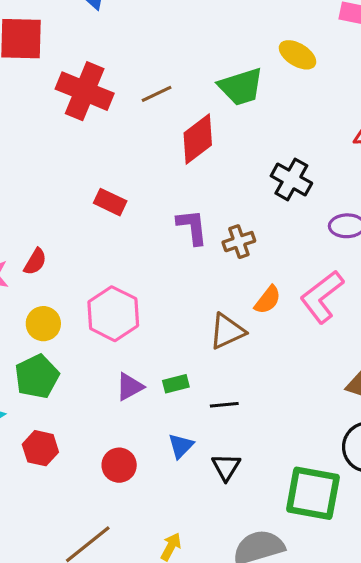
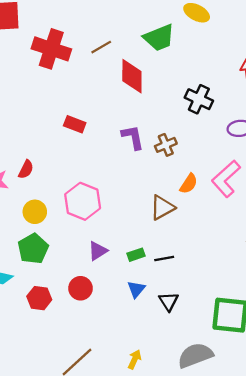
red diamond: (198, 139) -> (132, 76), turned -48
green rectangle: (176, 384) -> (136, 255), moved
red circle: (119, 465) -> (81, 288), moved

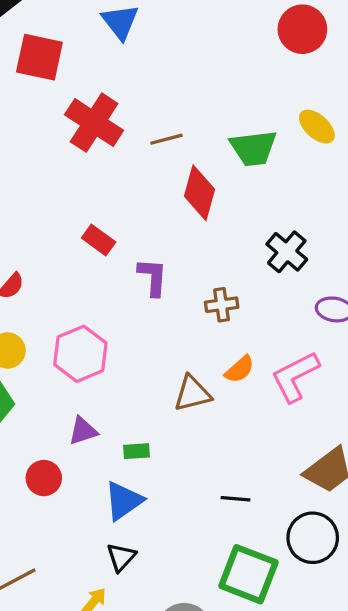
purple L-shape: (133, 137) -> (153, 277), moved
black line: (164, 258) -> (236, 499), moved
blue triangle: (136, 289) -> (124, 501), size x1.5
black triangle: (169, 301) -> (121, 557), moved

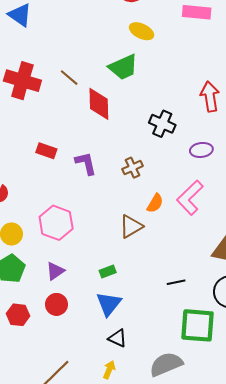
yellow ellipse: (317, 127) -> (142, 31), moved
brown line: (166, 139) -> (69, 78), turned 72
purple triangle: (83, 431) -> (55, 271), moved
black triangle: (121, 557) -> (118, 338), turned -30

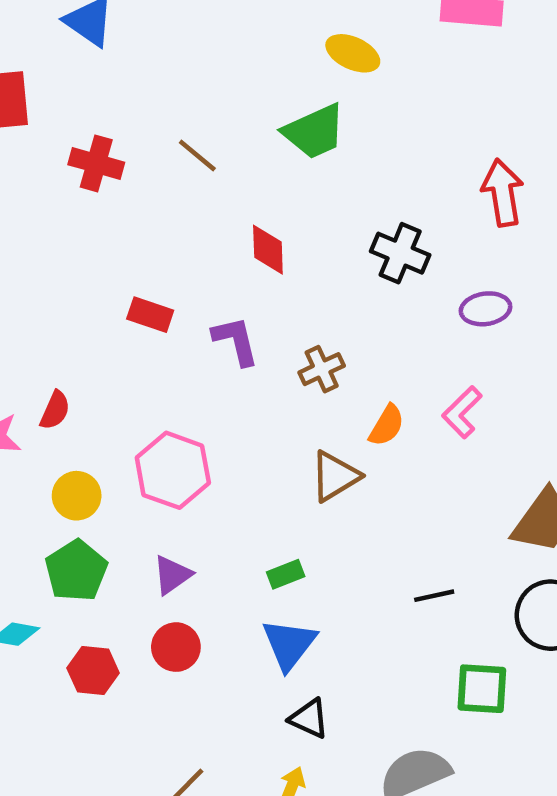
red cross: (22, 81) -> (96, 163), size x0.7
red diamond: (99, 104) -> (268, 250), moved, size x0.7
brown cross: (132, 168) -> (322, 369), moved
pink L-shape: (190, 198) -> (462, 412), size x0.7
green square: (198, 325) -> (482, 689), size x0.7

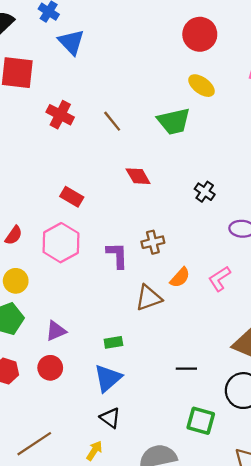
red diamond: (268, 250) -> (138, 176), turned -40
black cross: (400, 253) -> (205, 192), size x0.7
purple L-shape: (236, 341) -> (117, 255), moved
pink hexagon: (173, 470) -> (61, 243), moved

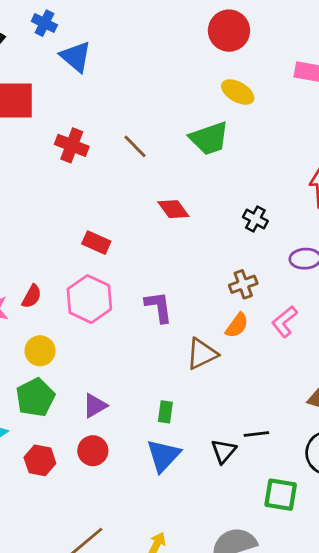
brown cross: (153, 242) -> (243, 284), moved
green rectangle: (113, 342) -> (165, 412), turned -66
black triangle: (110, 418) -> (224, 451), moved, turned 40

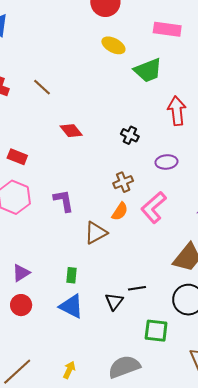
green trapezoid: (209, 138) -> (148, 70), moved
pink L-shape: (284, 322) -> (154, 207), size x1.4
blue triangle: (163, 456) -> (71, 306), turned -44

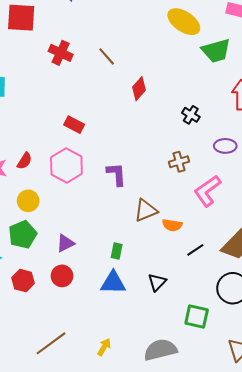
yellow ellipse: (113, 45) -> (184, 22), size x1.4
red diamond: (71, 131) -> (139, 89), moved, turned 75
orange semicircle: (120, 211) -> (172, 225), moved, turned 60
black line: (137, 288) -> (195, 250), moved, turned -30
blue triangle: (71, 306) -> (113, 283), turned -32

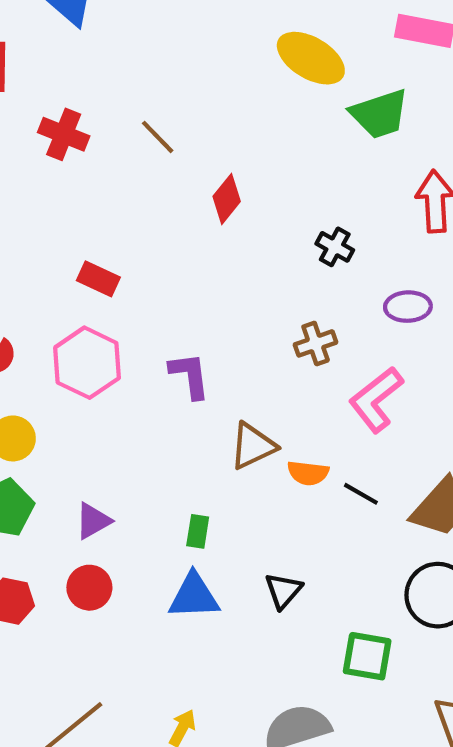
black line: (195, 250) -> (361, 494), moved, turned 66

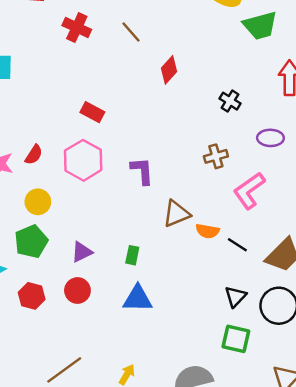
green rectangle: (198, 531) -> (132, 255), moved
black triangle: (283, 591) -> (235, 297), moved

